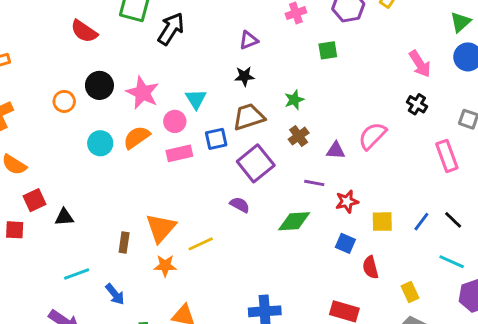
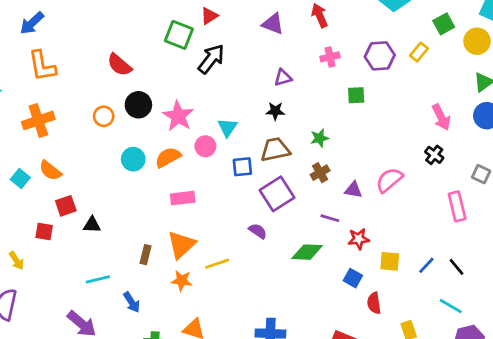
red semicircle: (84, 31) -> (119, 65), moved
pink rectangle: (179, 153) -> (183, 198), moved

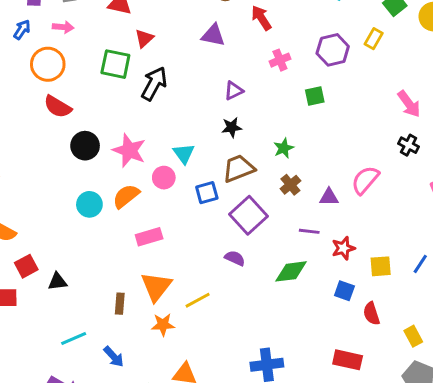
orange circle: (104, 116) -> (48, 64), moved, size x1.5

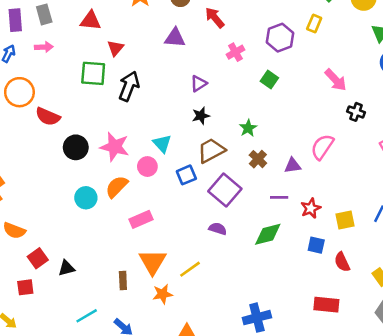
orange circle: (48, 64) -> (19, 92), moved
green square: (315, 96) -> (269, 79), turned -36
pink arrow: (409, 104) -> (336, 80), moved

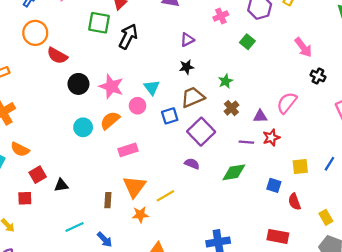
red star: (311, 208) -> (271, 137), moved

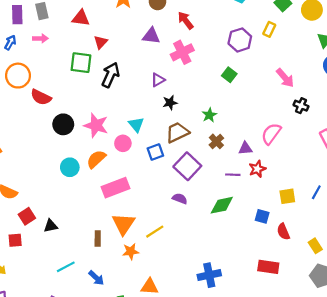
pink cross: (221, 16) -> (182, 52), moved, size x1.5
purple triangle: (187, 40) -> (158, 80), moved
pink rectangle: (128, 150) -> (115, 188), size x1.4

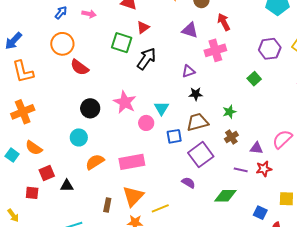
black circle: (63, 124) -> (90, 108), moved
orange semicircle: (96, 159) -> (95, 162), moved
cyan circle: (70, 167) -> (79, 137), moved

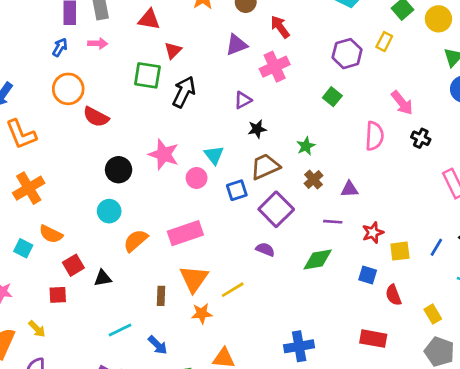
purple triangle: (190, 30) -> (236, 45), turned -30
pink semicircle: (282, 139) -> (374, 136), moved, turned 145
red star: (264, 169) -> (373, 233), moved

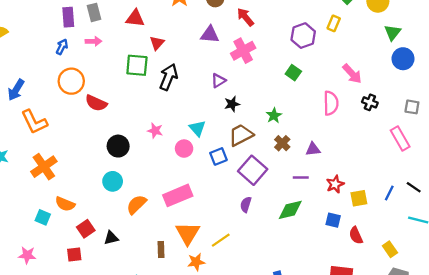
purple triangle: (236, 45) -> (210, 35), turned 30
pink star: (164, 154) -> (155, 131), size x0.6
purple semicircle: (265, 249) -> (246, 205), turned -91

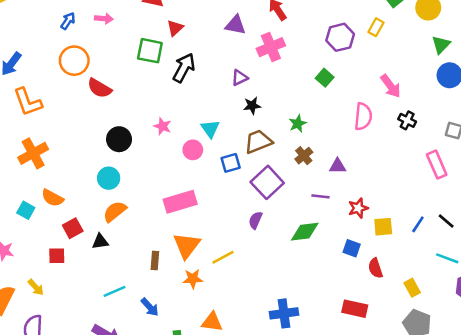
orange semicircle: (136, 205) -> (115, 211), moved

